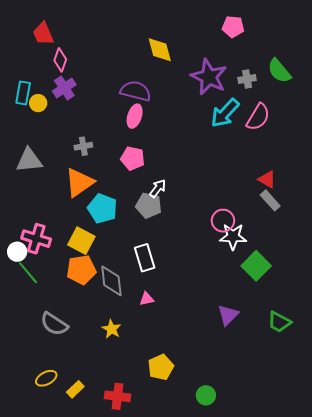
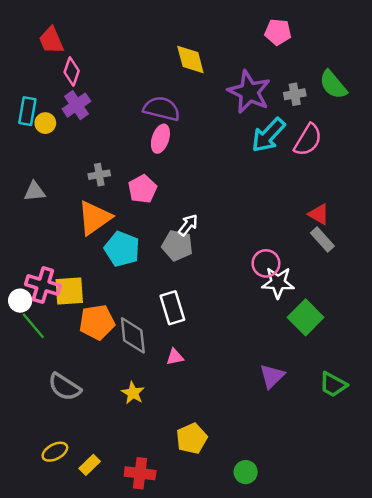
pink pentagon: (133, 158) -> (142, 189), moved, turned 30
gray triangle: (29, 160) -> (35, 191), size x0.7
yellow square: (81, 241) -> (69, 291), moved, turned -32

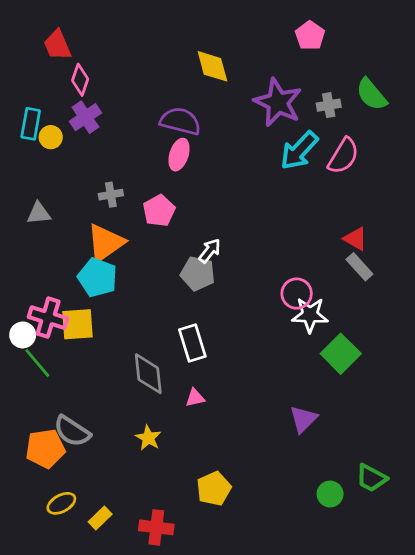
pink pentagon: (278, 32) -> (310, 36), turned 30
cyan pentagon: (122, 249) -> (97, 278), moved
orange pentagon: (97, 322) -> (45, 449), moved
green trapezoid: (333, 385) -> (371, 478), moved
green circle: (246, 472) -> (330, 494), moved

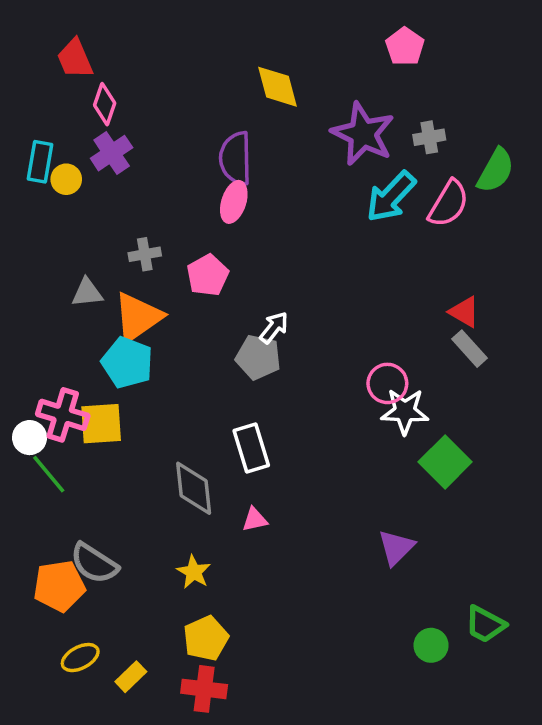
green semicircle: (371, 94) -> (496, 170), moved, turned -111
purple semicircle: (180, 121) -> (236, 158), turned -105
gray triangle: (39, 213) -> (87, 293), moved
yellow pentagon: (214, 489) -> (206, 638), moved

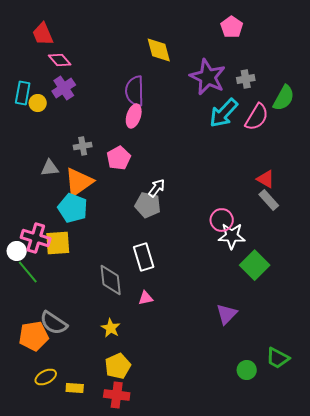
pink diamond: (105, 104) -> (60, 60), turned -60
yellow rectangle: (131, 677) -> (75, 388), turned 48

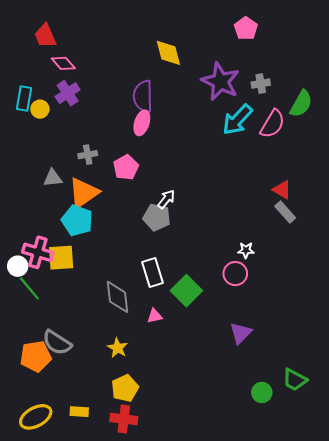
pink circle: (222, 220) -> (235, 274), moved
white star: (232, 236) -> (246, 250), size x0.6
green square: (255, 265) -> (186, 291), moved
yellow ellipse: (46, 377) -> (36, 417), moved, size x1.4

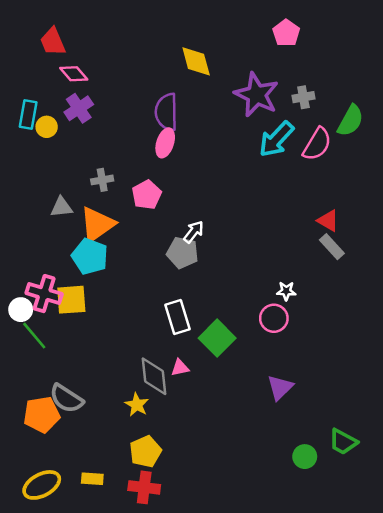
gray diamond: (117, 297) -> (154, 376), moved

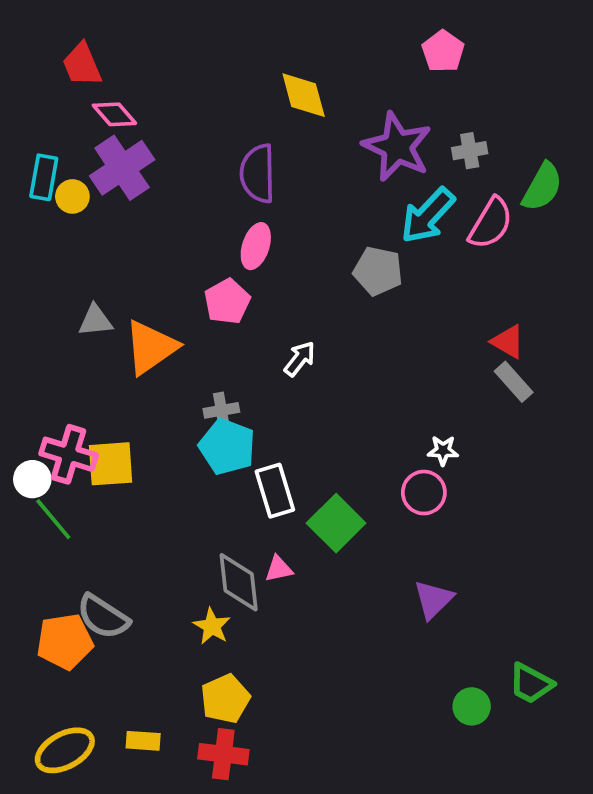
purple cross: (79, 108) -> (122, 168), size x1.4
pink ellipse: (165, 143) -> (256, 246), moved
gray cross: (102, 180) -> (221, 410), moved
gray pentagon: (182, 253) -> (378, 271), moved
cyan pentagon: (90, 256) -> (227, 447), moved

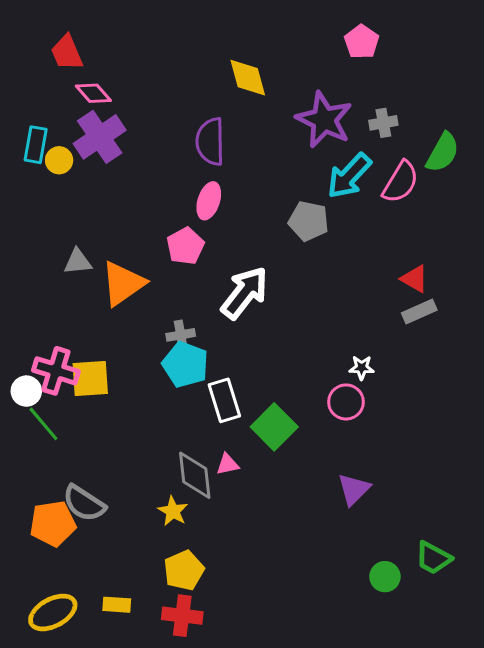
white arrow: (300, 359) -> (245, 293), size x1.8
gray rectangle: (514, 382) -> (419, 312), turned -72

